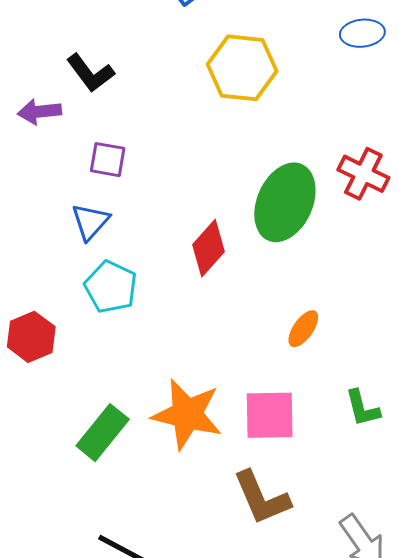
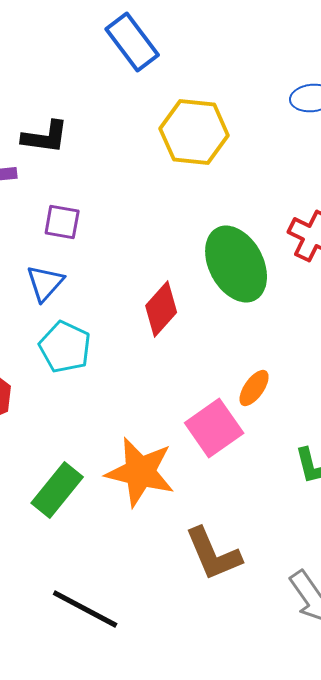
black L-shape: (90, 73) -> (45, 137), turned -45
green ellipse: (285, 202) -> (236, 264), turned -52
pink square: (270, 415) -> (214, 428), moved, turned -34

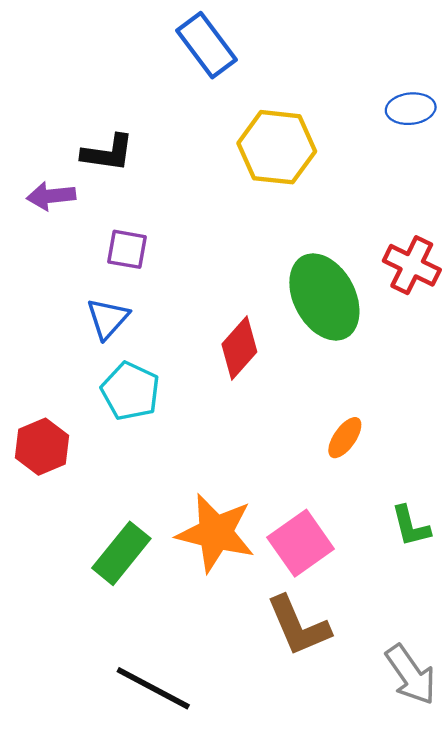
pink square: (214, 428) -> (301, 543), moved

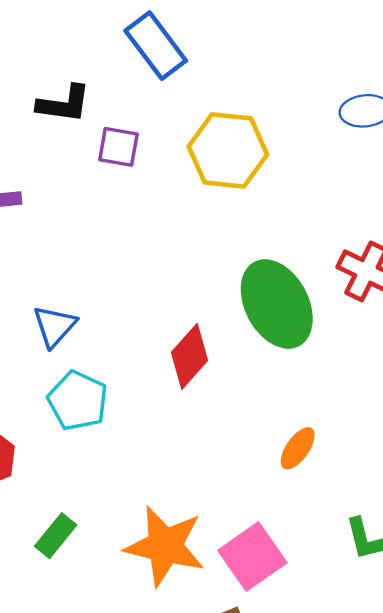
black L-shape: (108, 153) -> (64, 104), moved
purple square: (127, 249) -> (118, 147), moved
green rectangle: (121, 553) -> (56, 536), moved, size x0.7

